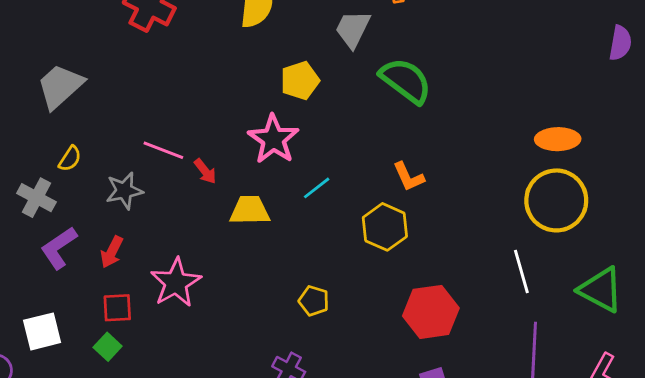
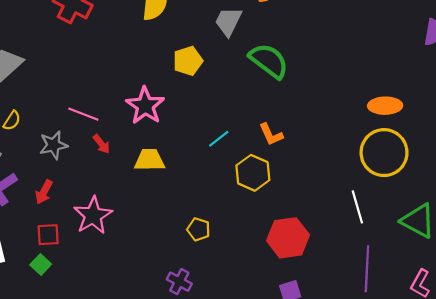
pink star: (273, 139) -> (145, 106), moved
red arrow: (205, 171) -> (101, 144), moved
cyan line: (317, 188) -> (219, 139), moved

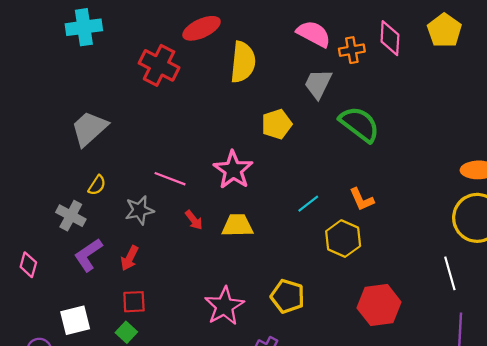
red arrow: (101, 144) -> (194, 220), moved
pink star: (93, 215) -> (224, 306), moved
yellow pentagon: (198, 229) -> (288, 296), size x1.4

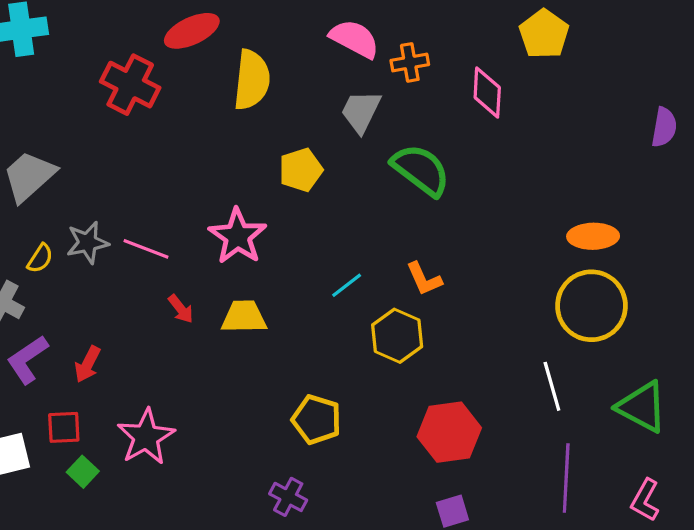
pink diamond: (390, 38) -> (487, 92), moved
gray star: (139, 210) -> (88, 243), moved
red square: (134, 302) -> (64, 427), moved
pink star: (224, 306) -> (146, 437), moved

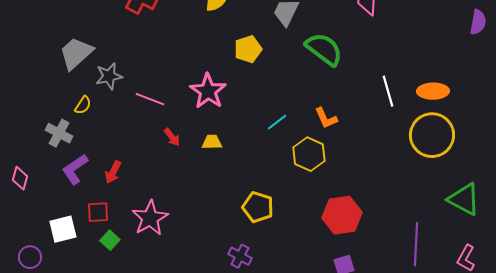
gray star: (88, 243) -> (109, 76), moved
yellow trapezoid: (244, 317) -> (212, 142), size x0.7
white line: (552, 386) -> (388, 91), moved

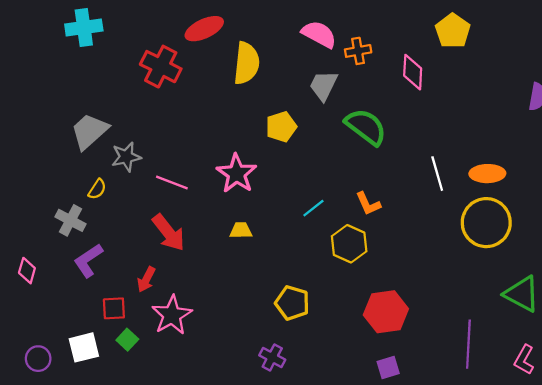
red arrow: (172, 137) -> (169, 233), moved, size x1.8
red arrow: (113, 172) -> (146, 279), moved
white square: (63, 229) -> (84, 347), moved

